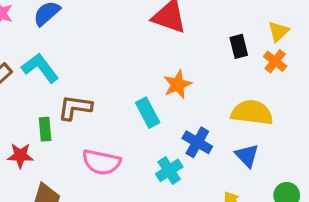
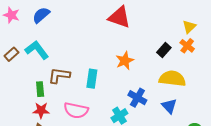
black rectangle: (239, 46) -> (164, 50), moved, turned 56
cyan rectangle: (148, 113) -> (92, 79), moved, turned 36
red star: (20, 156) -> (41, 110), moved

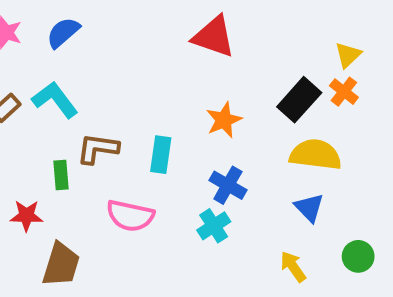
black rectangle: (164, 50) -> (299, 100), size x1.5
blue cross: (137, 98) -> (228, 185), moved
red star: (41, 110) -> (26, 216), moved

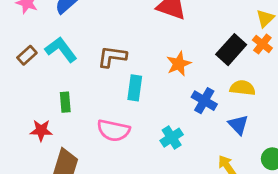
brown L-shape: (98, 149) -> (112, 57), moved
yellow semicircle: (315, 155) -> (243, 88), size x0.7
blue cross: (228, 185) -> (204, 101), moved

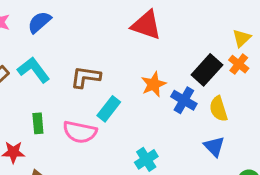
cyan rectangle: (135, 88) -> (109, 109), turned 30
yellow semicircle: (243, 88) -> (219, 109), turned -115
blue cross: (204, 101) -> (184, 100), moved
pink semicircle: (113, 130) -> (80, 132), moved

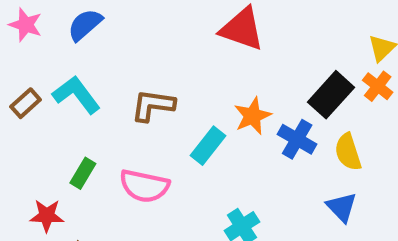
cyan rectangle: (109, 109) -> (208, 146), moved
green rectangle: (38, 123) -> (83, 173), turned 36

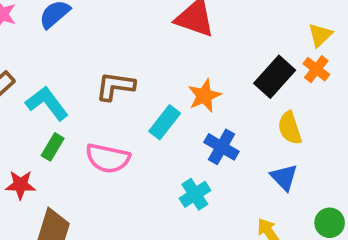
cyan L-shape: (76, 95) -> (47, 103), moved
blue cross: (297, 139) -> (221, 147), moved

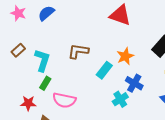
cyan L-shape: (47, 103) -> (42, 60), turned 55
pink semicircle: (108, 158) -> (64, 100), moved
cyan cross: (195, 194) -> (120, 99), moved

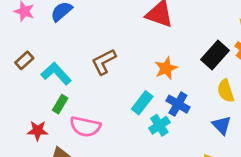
brown L-shape: (78, 51) -> (104, 62), turned -35
cyan L-shape: (42, 60) -> (56, 74), turned -60
cyan rectangle: (104, 70) -> (142, 103), moved

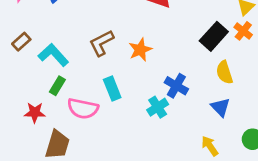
orange star: (166, 68) -> (140, 50), moved
cyan rectangle: (142, 103) -> (112, 88), moved, turned -60

